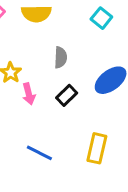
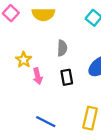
black rectangle: (67, 95) -> (67, 77), turned -56

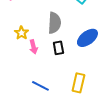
gray semicircle: (62, 48) -> (54, 23), size x1.5

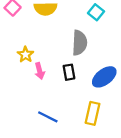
gray semicircle: (54, 23) -> (80, 43), moved
blue ellipse: (87, 38) -> (104, 77), moved

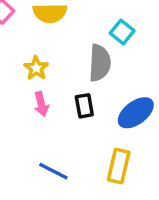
cyan square: (96, 12) -> (122, 32), moved
yellow star: (25, 55) -> (36, 68), moved

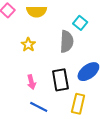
pink arrow: (41, 104) -> (31, 82), moved
black rectangle: (84, 106) -> (60, 80), moved, size x1.5

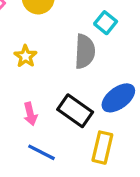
black rectangle: (60, 80) -> (75, 111), turned -45

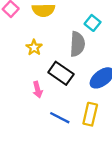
black rectangle: (75, 111) -> (61, 73), moved
blue line: (42, 152) -> (60, 118), moved

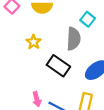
pink arrow: (38, 90) -> (37, 99), moved

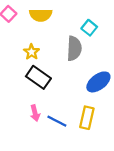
black rectangle: (58, 66) -> (38, 77), moved

